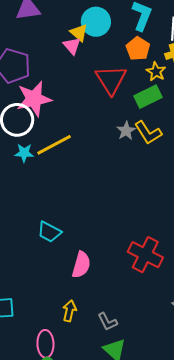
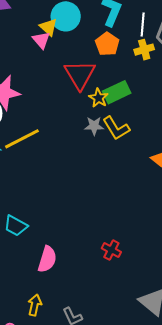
yellow star: (156, 72) -> (99, 98), moved
gray star: (126, 131) -> (94, 126), turned 30
red cross: (145, 255) -> (111, 250), size x0.6

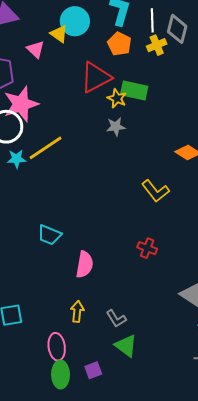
pink triangle: (41, 40) -> (36, 49), moved
red triangle: (80, 75) -> (96, 77), turned 40
green rectangle: (117, 92) -> (134, 91), turned 44
yellow L-shape: (116, 128) -> (155, 191), moved

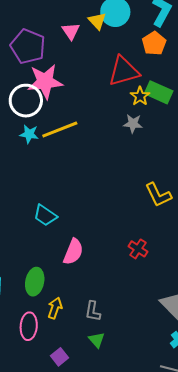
yellow arrow: (77, 311) -> (55, 308), moved
gray L-shape: (116, 319) -> (93, 311), turned 30
green triangle: (126, 346) -> (97, 340), size x0.7
purple square: (93, 370) -> (59, 357), turned -30
green ellipse: (61, 374) -> (35, 282), moved

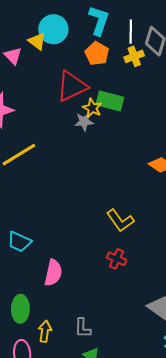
gray star: (133, 124) -> (84, 122), moved
yellow L-shape: (158, 195) -> (120, 221), moved

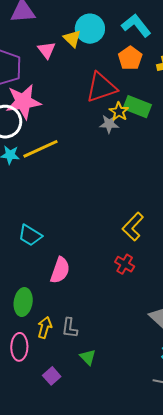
cyan L-shape: (99, 20) -> (136, 25), turned -64
yellow L-shape: (120, 221) -> (133, 227), turned 72
gray L-shape: (83, 328) -> (70, 328), moved

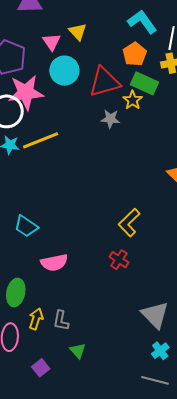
cyan circle: (90, 29) -> (64, 71), moved
green rectangle: (137, 107) -> (144, 83), moved
yellow star: (119, 112) -> (133, 100), moved
pink semicircle: (60, 270) -> (54, 263), turned 56

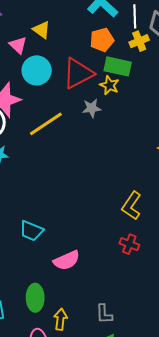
orange pentagon: (135, 54) -> (102, 40), turned 30
yellow line: (41, 140) -> (46, 124), moved
gray L-shape: (61, 321) -> (104, 314), moved

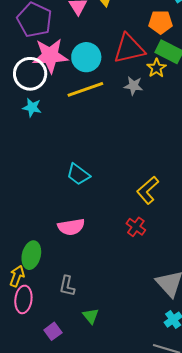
cyan circle: (37, 70) -> (86, 57), moved
cyan trapezoid: (31, 231) -> (78, 174), moved
gray L-shape: (104, 314) -> (67, 286), moved
yellow arrow: (60, 319) -> (17, 276), moved

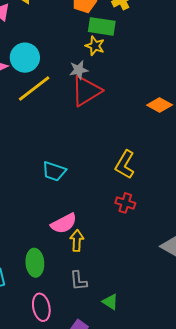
red triangle: (129, 49) -> (86, 91), moved
yellow arrow: (17, 276) -> (77, 240), moved

